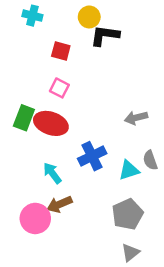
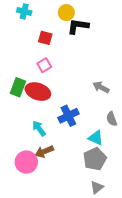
pink square: (59, 88) -> (44, 65), turned 32
gray arrow: (136, 118) -> (101, 87), turned 42
cyan triangle: (129, 170) -> (96, 138), moved, turned 42

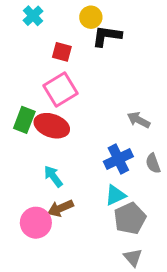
cyan cross: (24, 11) -> (33, 16), turned 32
pink square: (44, 65) -> (60, 90), size x1.6
blue cross: (68, 116) -> (118, 159), moved
cyan triangle: (96, 138) -> (115, 195), moved, turned -49
gray triangle: (97, 187) -> (133, 257), turned -32

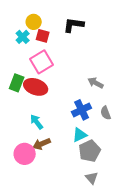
cyan cross: (33, 16) -> (23, 37), moved
yellow circle: (91, 17) -> (34, 22), moved

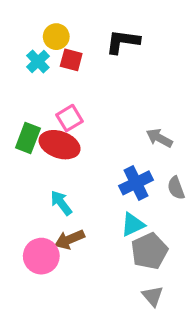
pink square: (42, 62) -> (70, 118), moved, size x0.7

